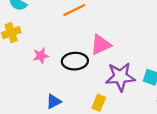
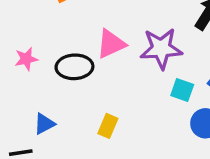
purple star: (120, 77) -> (161, 48), moved

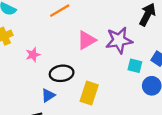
black ellipse: (74, 67) -> (62, 73), moved
yellow rectangle: (108, 126) -> (89, 93), size x1.5

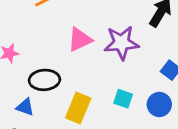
cyan square: (135, 66) -> (123, 99), moved
blue triangle: (48, 95) -> (25, 107), turned 48

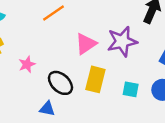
black ellipse: (44, 80) -> (60, 83), turned 55
yellow rectangle: (78, 108) -> (95, 79), moved

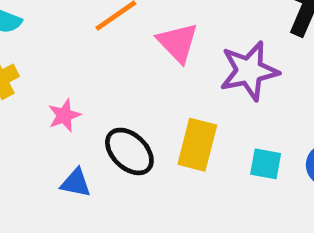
pink triangle: (86, 44) -> (178, 43), moved, turned -40
blue triangle: (47, 109) -> (76, 183), moved

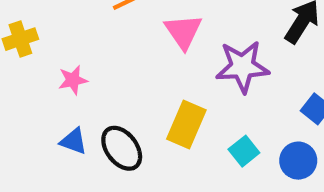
black ellipse: (129, 151) -> (122, 148), moved
cyan square: (266, 164) -> (244, 151), turned 32

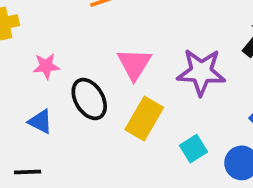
pink triangle: (183, 32) -> (134, 64), moved
black ellipse: (122, 148) -> (89, 99), moved

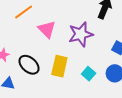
pink triangle: (134, 64) -> (47, 29), moved

